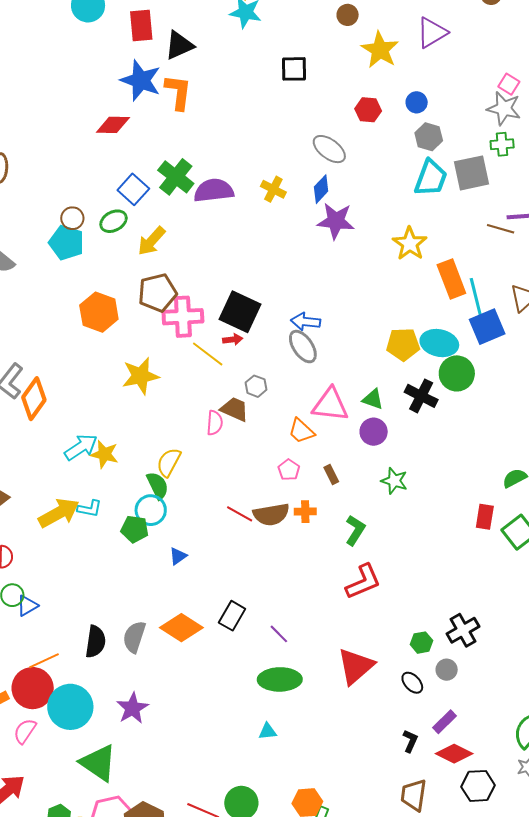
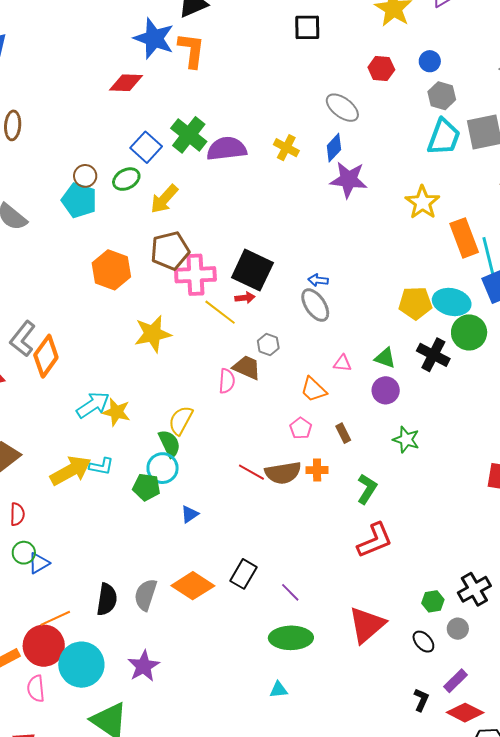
blue arrow: (306, 322) -> (318, 280), size x0.7
pink triangle: (330, 405) -> (342, 363), size x0.5
pink semicircle: (25, 731) -> (36, 689), turned -40

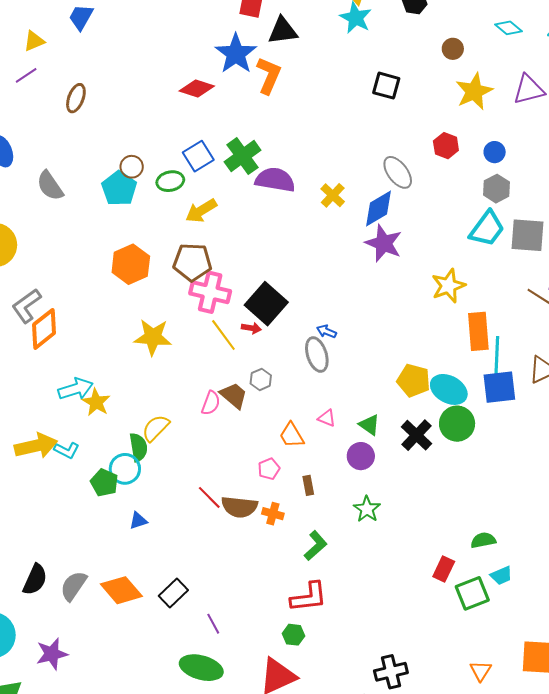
blue diamond: (334, 148) -> (379, 209), size x1.4
green hexagon: (433, 601) -> (293, 635), moved

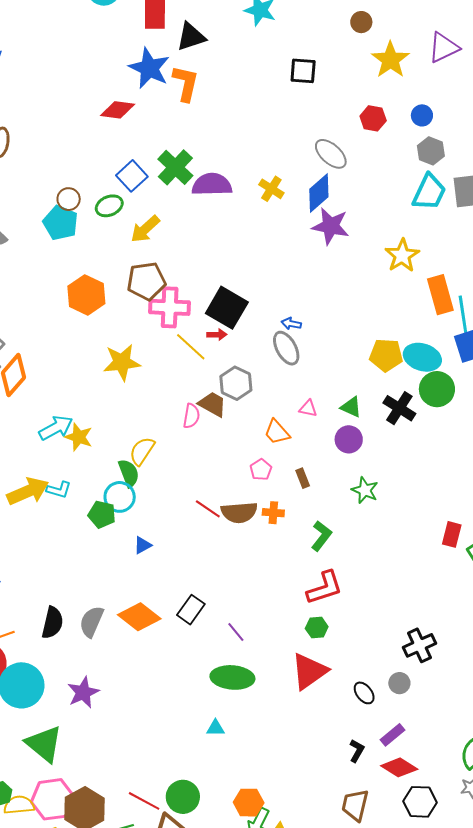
gray hexagon: (261, 379) -> (236, 383), size x1.5

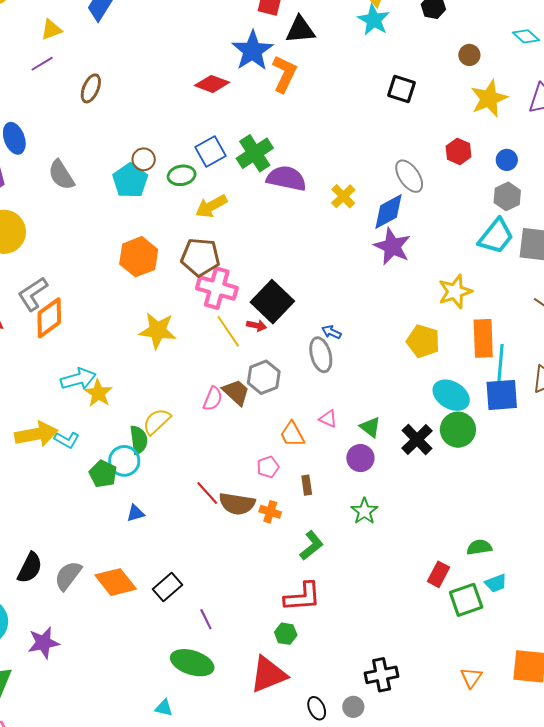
yellow pentagon: (386, 355) -> (423, 341), moved

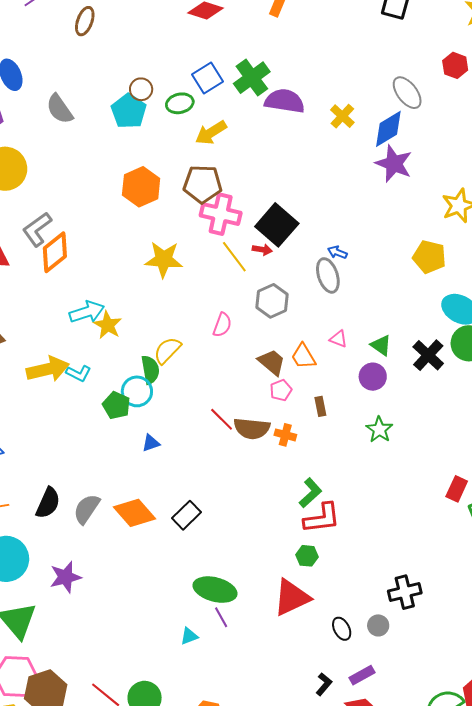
brown trapezoid: (236, 392) -> (272, 362), moved
green L-shape: (311, 546) -> (310, 493), moved
purple line: (206, 619) -> (221, 617), moved
cyan triangle: (164, 708) -> (189, 636), turned -30

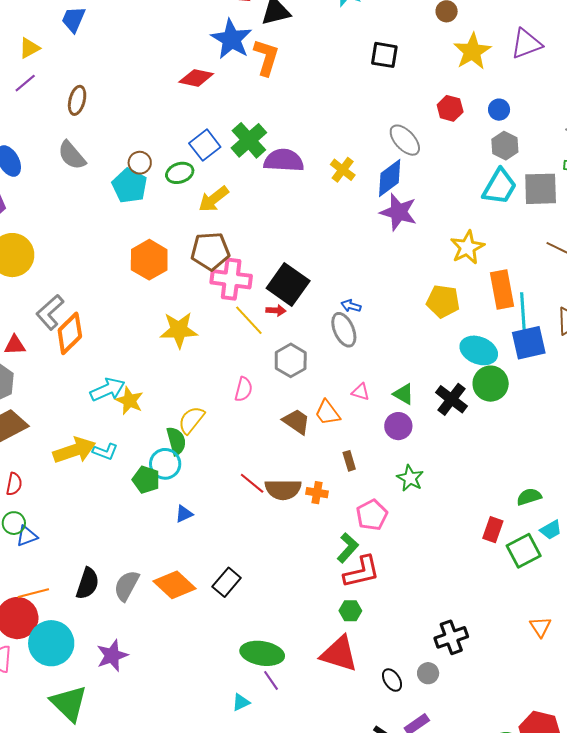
gray semicircle: (60, 109) -> (72, 155), moved
pink pentagon: (281, 390) -> (372, 515), moved, size x1.4
red triangle: (292, 597) -> (339, 654), turned 48

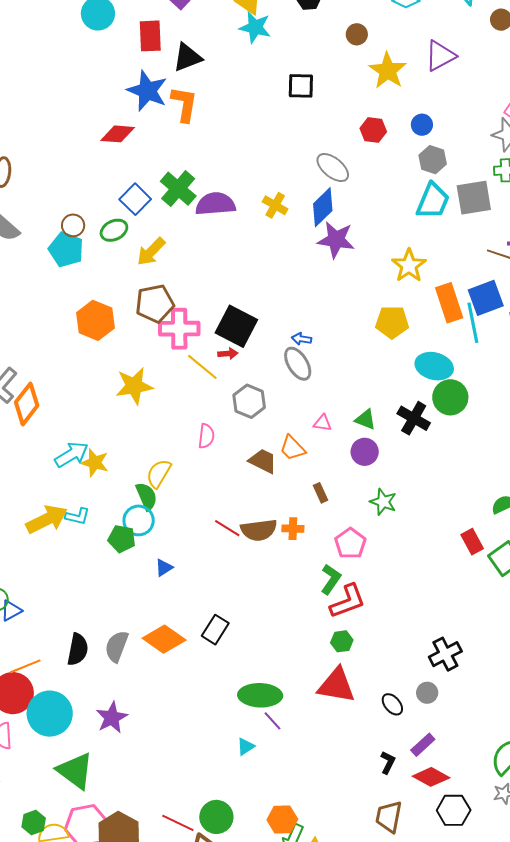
blue square: (529, 343) -> (486, 298), moved
red rectangle: (493, 530) -> (472, 542), turned -40

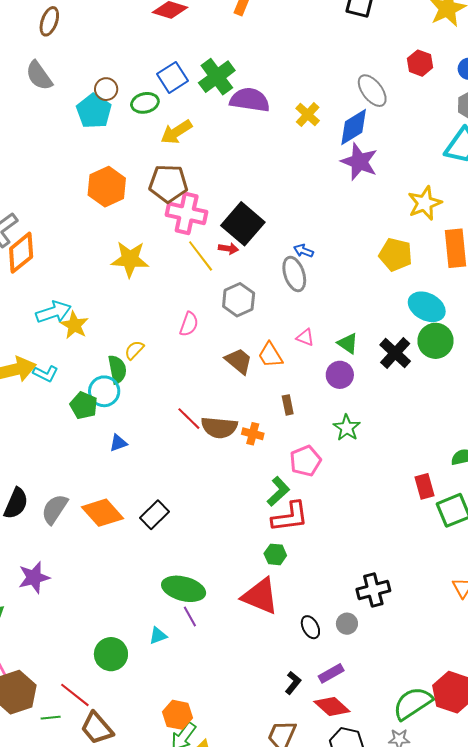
yellow semicircle: (159, 474) -> (134, 350), size x0.7
green circle: (216, 817) -> (111, 654), moved

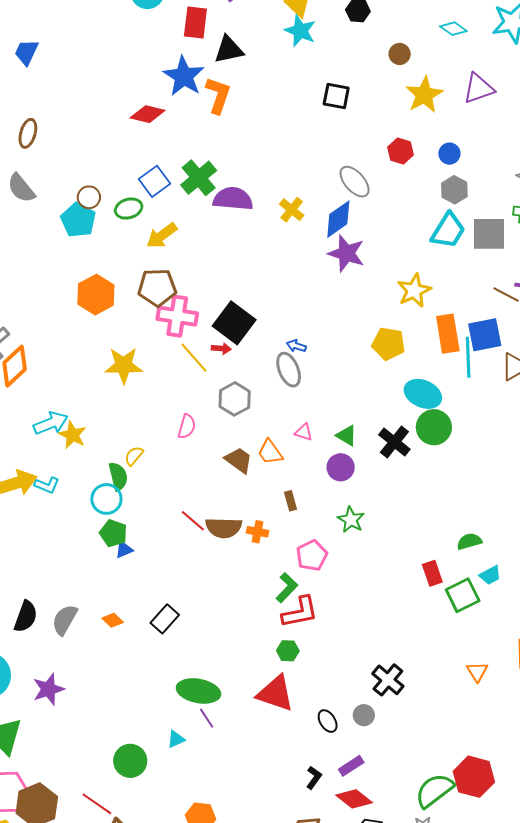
green pentagon: (84, 405) -> (113, 533), moved
orange diamond: (102, 513) -> (113, 620), size x0.5
black cross: (373, 590) -> (388, 680), turned -32

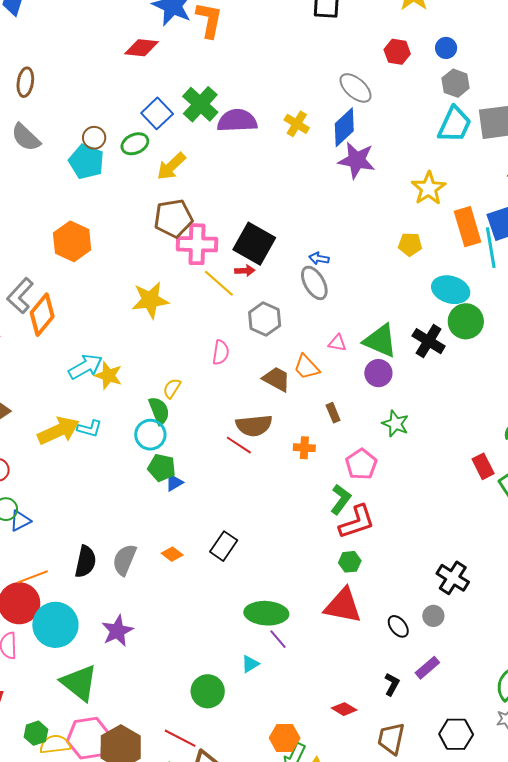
orange hexagon: (96, 295) -> (72, 241), moved
yellow pentagon: (388, 344) -> (410, 244), size x0.7
green triangle: (347, 435) -> (380, 341), size x1.6
brown semicircle: (224, 528) -> (254, 425), moved
red diamond: (354, 799) -> (344, 709), moved, size x0.7

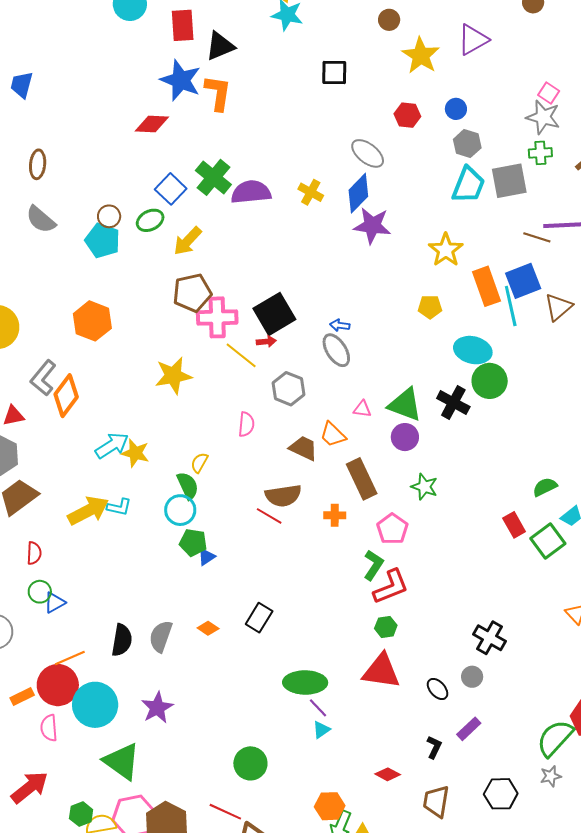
black square: (254, 244) -> (274, 314), turned 33
brown rectangle: (333, 413) -> (362, 479), size x2.0
cyan triangle: (250, 664) -> (321, 730), moved

